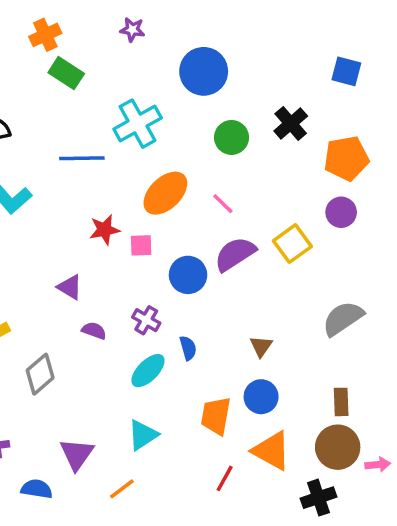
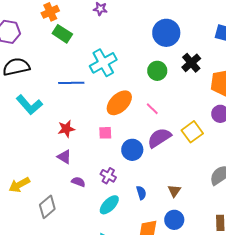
blue circle: (204, 71) -> (166, 33), moved
red star: (104, 230) -> (66, 129), moved
blue semicircle: (188, 348) -> (141, 193), moved

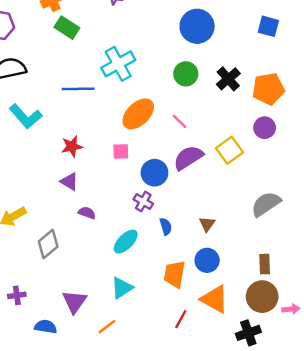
black cross: (191, 63) -> (228, 79), moved
purple cross: (108, 176) -> (143, 201), moved

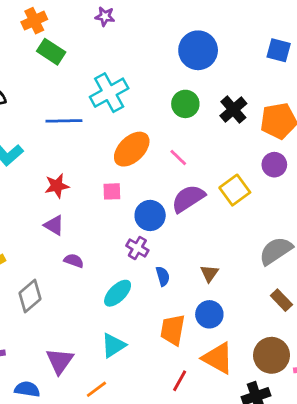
brown rectangle: (265, 264) -> (281, 300), moved, turned -42

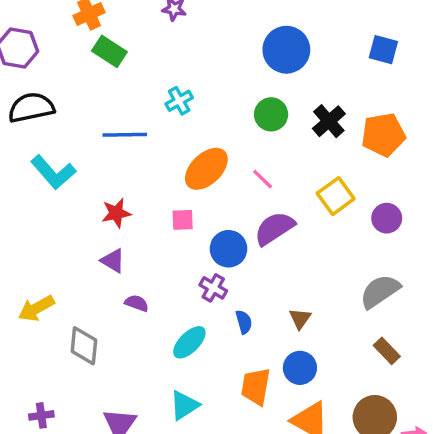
cyan cross: (109, 93) -> (179, 101), size x0.6
purple circle: (274, 165) -> (387, 218), moved
yellow square: (235, 190) -> (336, 196), moved
gray diamond: (30, 296) -> (84, 346), turned -44

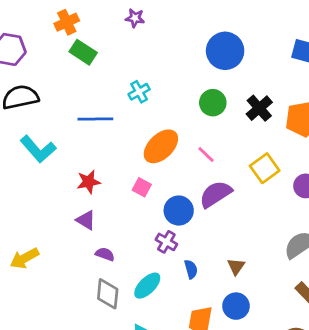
pink square: (183, 220) -> (142, 187), turned 30
gray diamond: (84, 346) -> (108, 294), moved

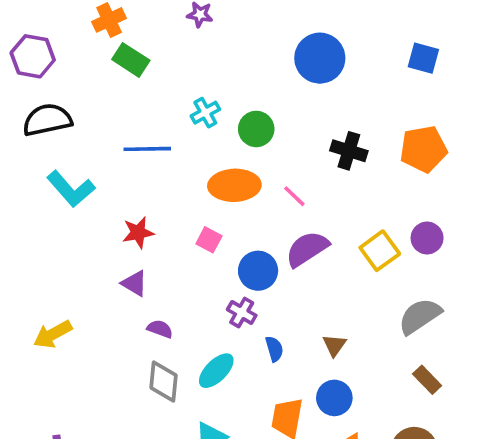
green circle: (213, 103) -> (256, 129), moved
black cross: (259, 108) -> (349, 151), moved, turned -32
orange ellipse: (161, 146) -> (234, 185), turned 42
yellow square: (265, 168) -> (380, 251), moved

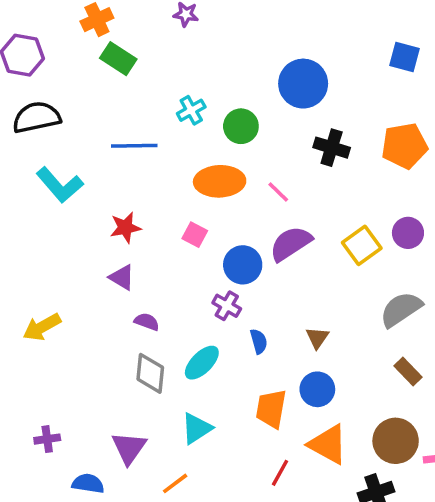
blue circle: (320, 58) -> (303, 84), moved

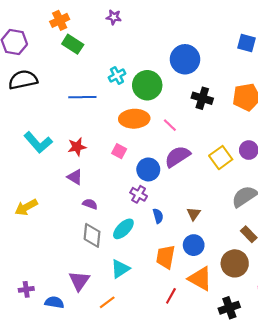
green circle: (241, 126) -> (147, 85), size x1.4
cyan L-shape: (60, 185) -> (38, 142), moved
purple cross: (47, 439) -> (26, 289), moved
brown circle: (396, 441) -> (235, 263), moved

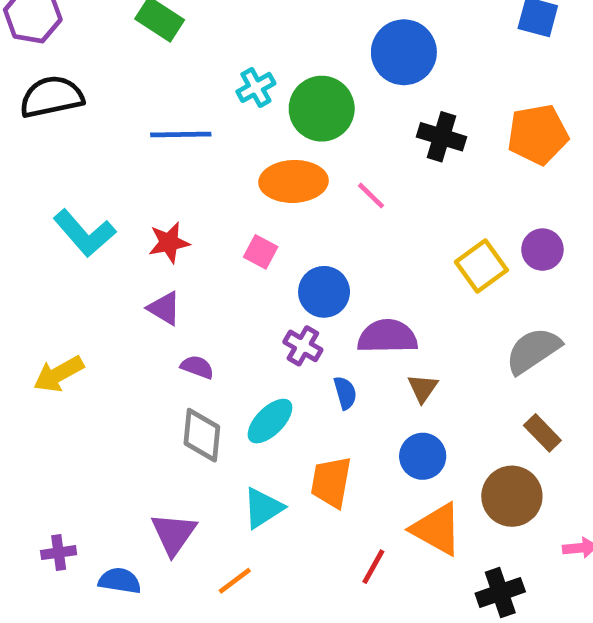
purple semicircle: (177, 157) -> (387, 336), moved, turned 32
orange trapezoid: (166, 257) -> (331, 482), moved

